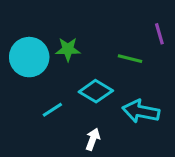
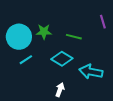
green line: (130, 59) -> (74, 37), moved
cyan line: (52, 110) -> (26, 60), moved

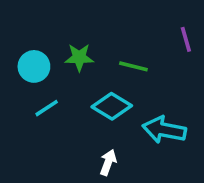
cyan circle: (19, 37) -> (34, 66), size x0.7

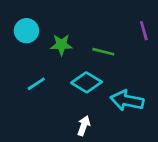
cyan circle: (34, 66) -> (26, 31), moved

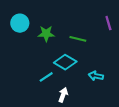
cyan line: (36, 84) -> (46, 77), moved
cyan arrow: (127, 101) -> (96, 76), size x0.6

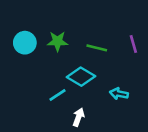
cyan circle: (20, 23) -> (25, 43), moved
purple line: (108, 23) -> (133, 44), moved

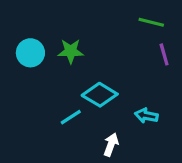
green line: (97, 48) -> (151, 22), moved
white arrow: (78, 117) -> (111, 145), moved

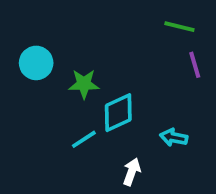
green star: (71, 51) -> (84, 84), moved
cyan diamond: (100, 95) -> (118, 113), turned -56

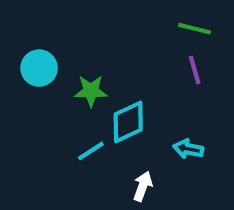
purple line: (195, 65) -> (195, 70), moved

